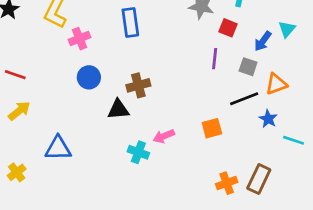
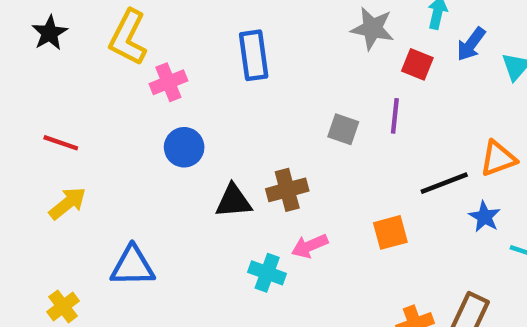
blue arrow: (263, 41) -> (471, 44), moved
gray square: (248, 67) -> (343, 129), moved
brown cross: (138, 85) -> (287, 190), moved

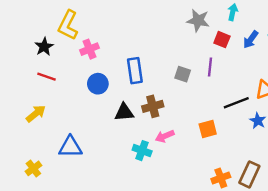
black star: (50, 33) -> (44, 47), moved
blue arrow: (471, 44) -> (251, 40), moved
blue rectangle: (254, 55) -> (135, 71), moved
red line: (61, 143) -> (47, 77), moved

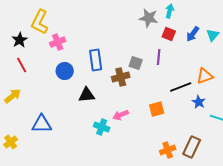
cyan arrow: (233, 12) -> (170, 11), moved
red line: (47, 77) -> (22, 65), turned 42
brown cross: (153, 106) -> (121, 77), moved

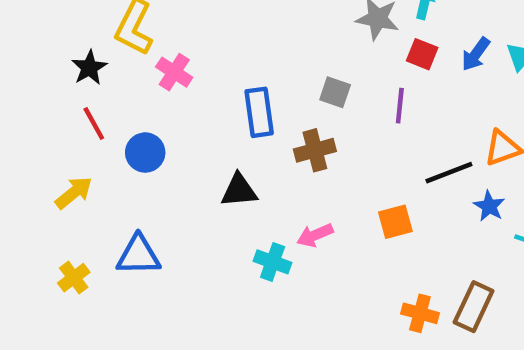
pink cross: (58, 42) -> (174, 72), turned -35
gray square: (136, 63) -> (335, 92), moved
blue circle: (65, 71) -> (145, 153), moved
yellow cross: (11, 142) -> (74, 278), moved
orange cross: (168, 150) -> (420, 313), turned 35

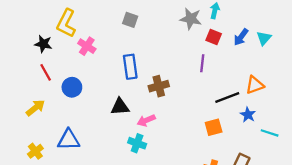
black star: (89, 68) -> (43, 44), turned -30
gray square: (335, 92) -> (130, 20), moved
orange square: (395, 222) -> (214, 127), moved
pink arrow: (315, 235) -> (146, 120), moved

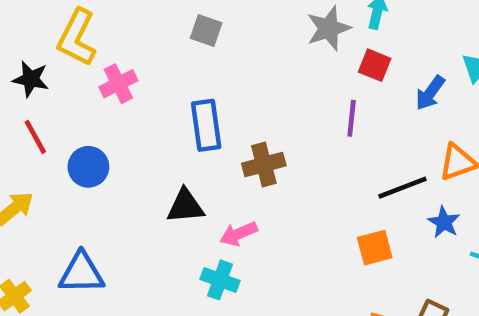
gray star: (191, 19) -> (329, 28), turned -30
blue arrow: (241, 37) -> (430, 93), moved
pink cross: (87, 46) -> (118, 84), turned 30

